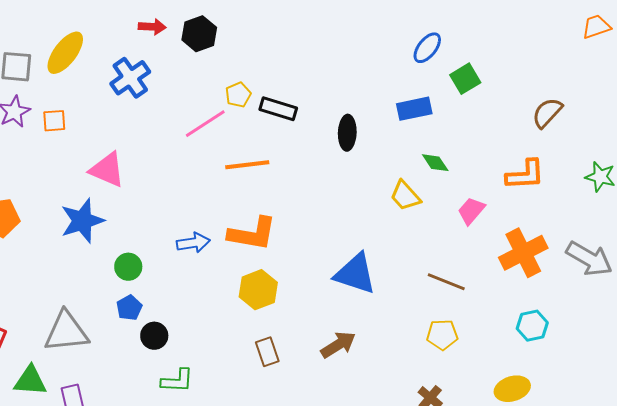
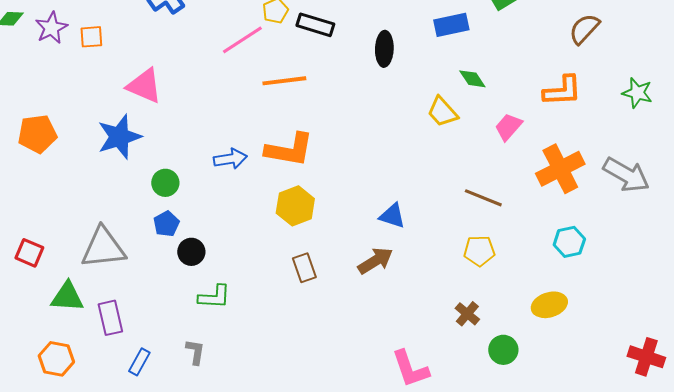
blue triangle: (355, 274) -> (392, 216), moved, size x0.6

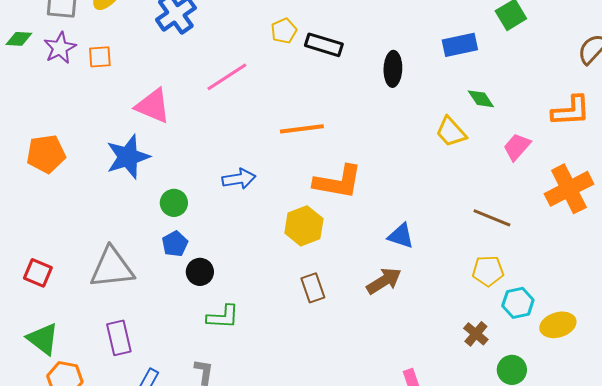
pink line: (242, 40) -> (227, 77), moved
orange line: (284, 81) -> (302, 129), moved
orange L-shape: (289, 150) -> (338, 182), moved
cyan hexagon: (569, 242) -> (518, 303), moved
green triangle: (67, 297) -> (43, 339), moved, turned 33

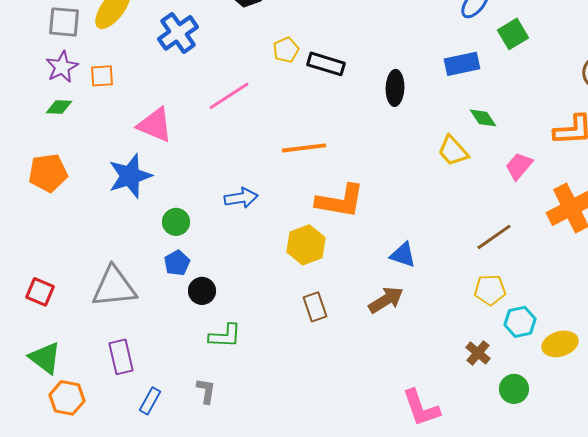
green diamond: (19, 39) -> (59, 107), moved
brown line: (492, 218) -> (494, 237), turned -57

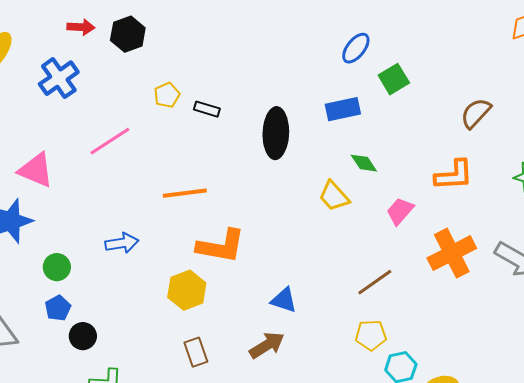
black rectangle: (326, 64) -> (207, 109), size x0.7
black ellipse: (395, 88) -> (276, 133), size x1.4

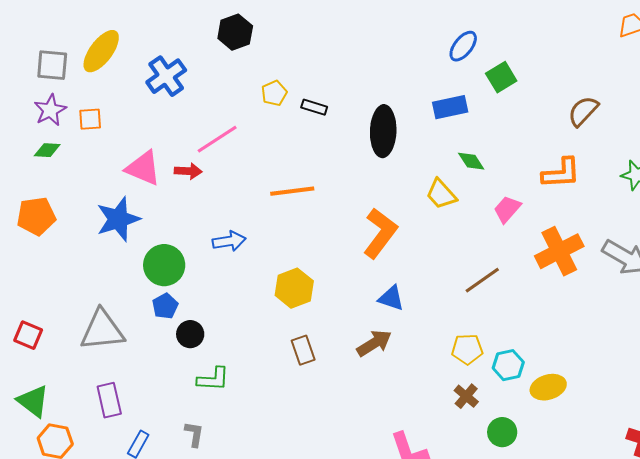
red arrow: (81, 27) -> (188, 171), moved
orange L-shape: (221, 246) -> (380, 233), moved, turned -63
green circle: (57, 267) -> (164, 265), size x1.5
yellow pentagon: (371, 335) -> (467, 349), moved

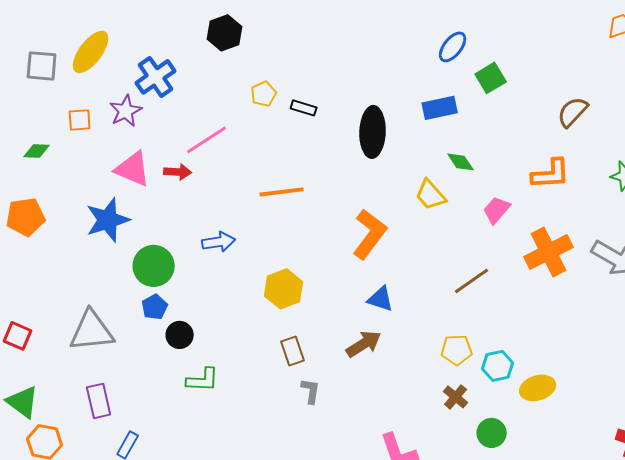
purple star: (50, 110) -> (126, 111), moved
gray L-shape: (194, 434) -> (311, 391), moved

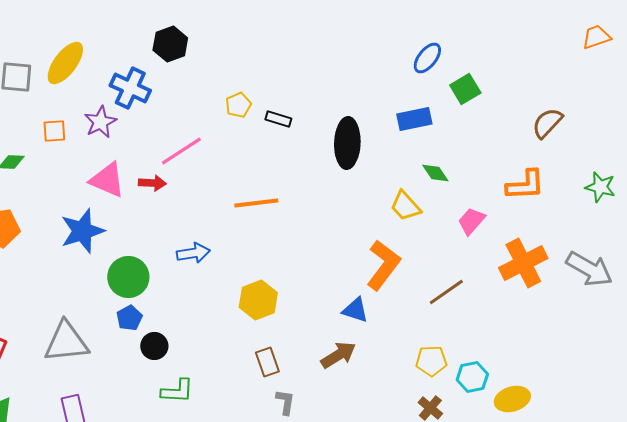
black hexagon: (225, 33) -> (170, 44), moved
blue cross: (156, 77) -> (130, 88), turned -30
orange L-shape: (370, 234) -> (383, 265), moved

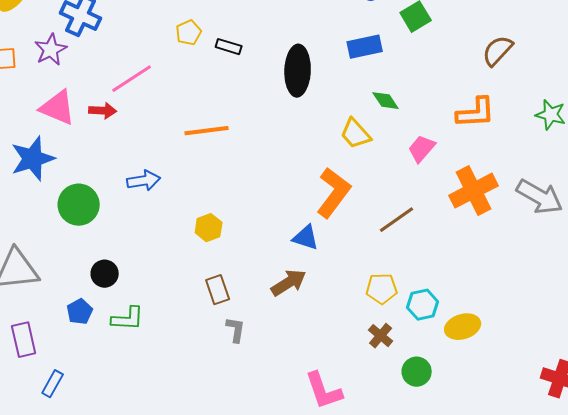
yellow hexagon: (258, 300) -> (209, 228), size x0.7
blue pentagon: (129, 318) -> (80, 312), moved

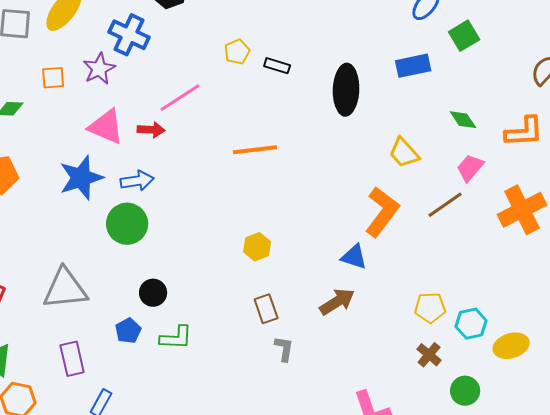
green diamond: (386, 101) -> (463, 120), moved
blue arrow: (144, 181) -> (137, 181), moved
brown line: (397, 220) -> (445, 205), moved

